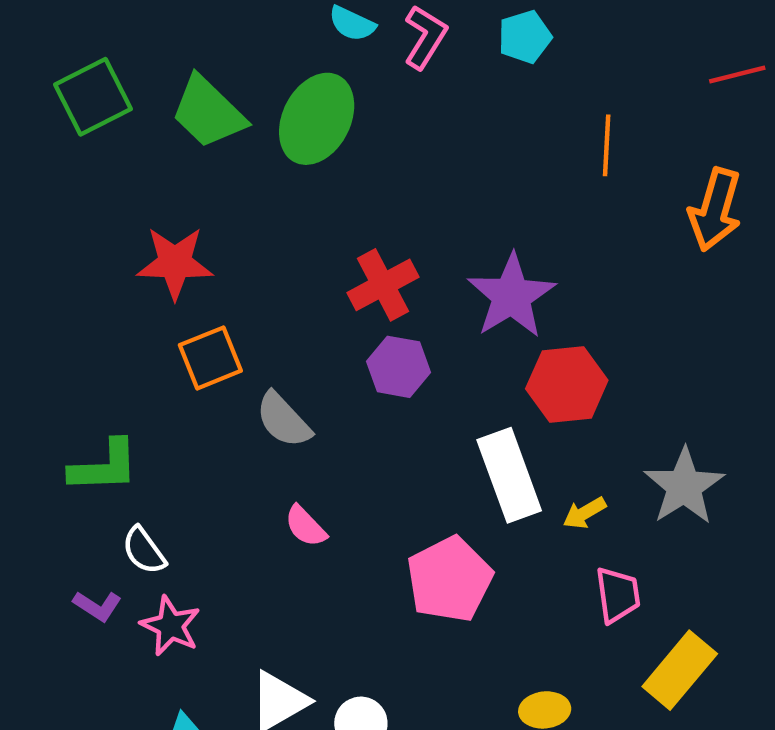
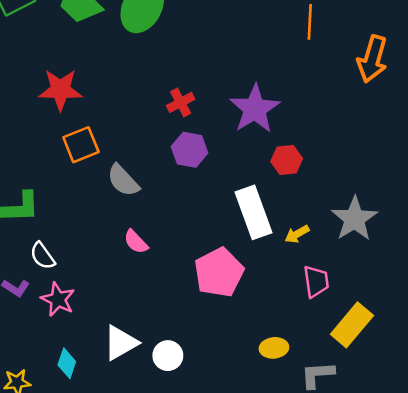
red cross: (383, 285) -> (181, 102), size x0.7
red hexagon: (567, 385) -> (287, 160), size x0.7

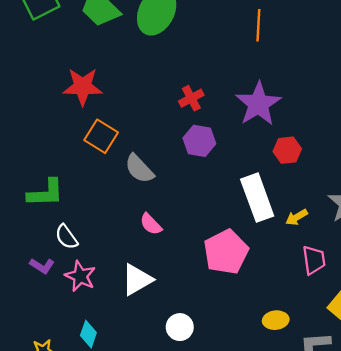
orange line: (310, 22) -> (258, 25), moved
orange square: (81, 145) -> (101, 136), turned -36
white triangle: (121, 343) -> (137, 280), moved

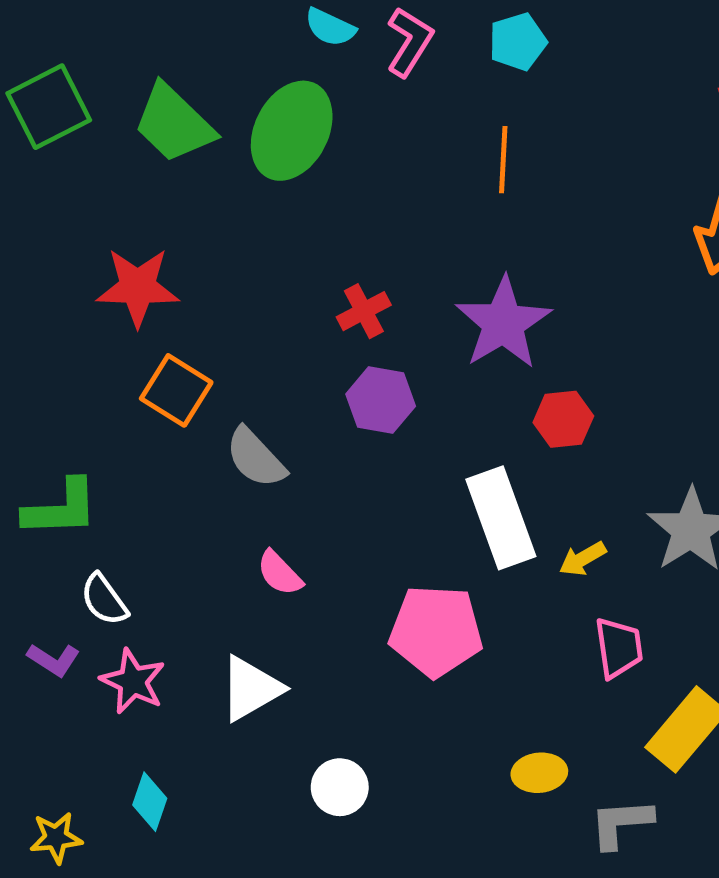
pink pentagon: (226, 252) -> (436, 631), turned 30

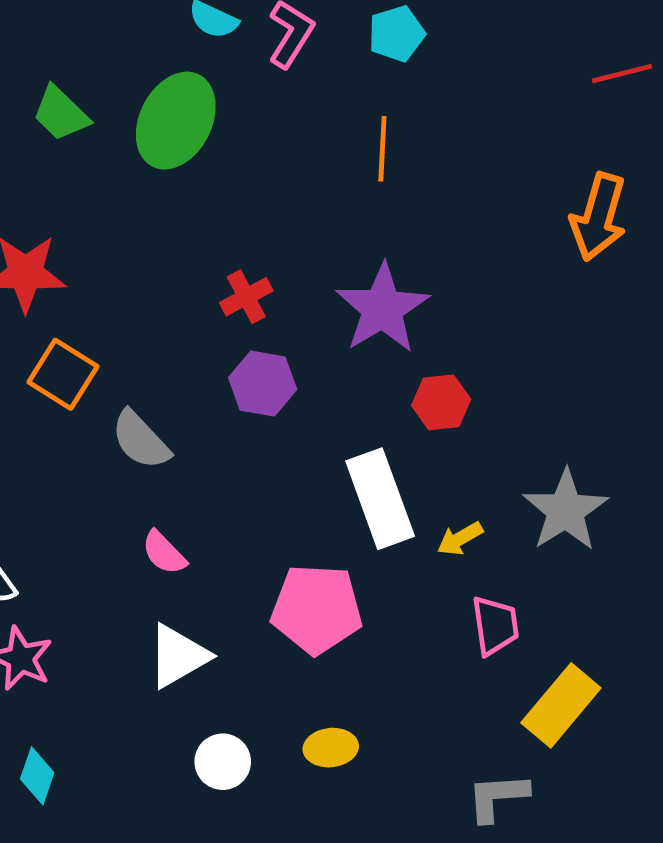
green trapezoid: (174, 123) -> (61, 114), size x0.7
white triangle: (251, 689) -> (178, 656), moved
yellow ellipse: (539, 773) -> (331, 748), moved

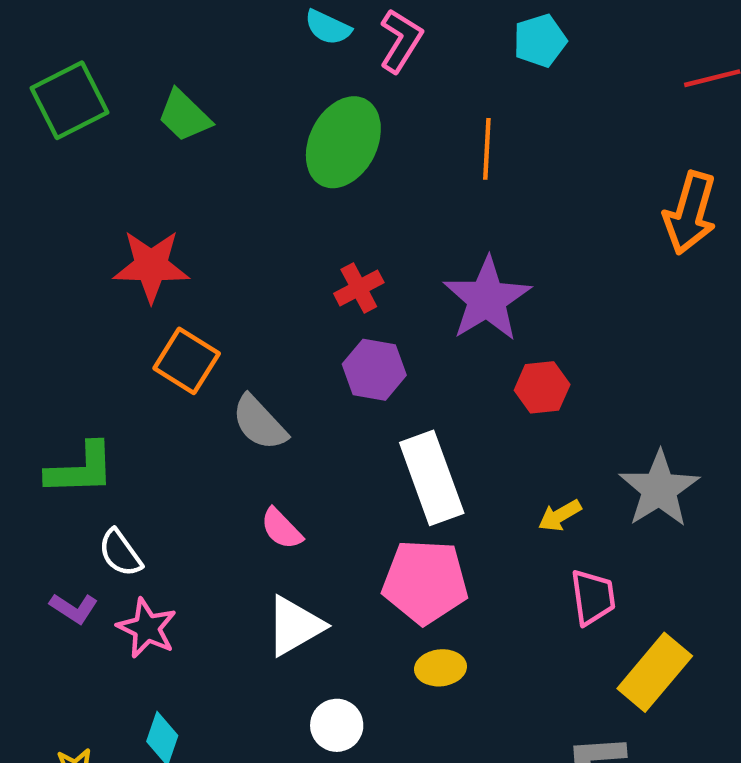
cyan pentagon: (397, 34) -> (540, 41), moved
green ellipse: (176, 121) -> (343, 142), moved
white rectangle: (380, 499) -> (432, 478), moved
yellow ellipse: (331, 748) -> (441, 668), moved

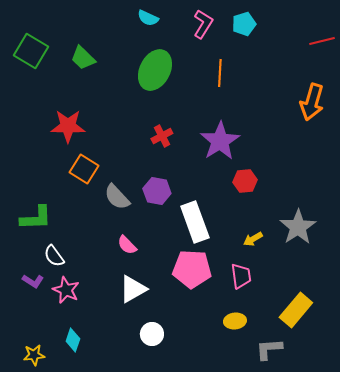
pink L-shape: (401, 41) -> (203, 24), moved
green square: (69, 100) -> (31, 51), turned -32
purple hexagon: (374, 370) -> (157, 191), moved
pink trapezoid: (593, 597) -> (241, 276), moved
yellow ellipse: (441, 668) -> (235, 321), moved

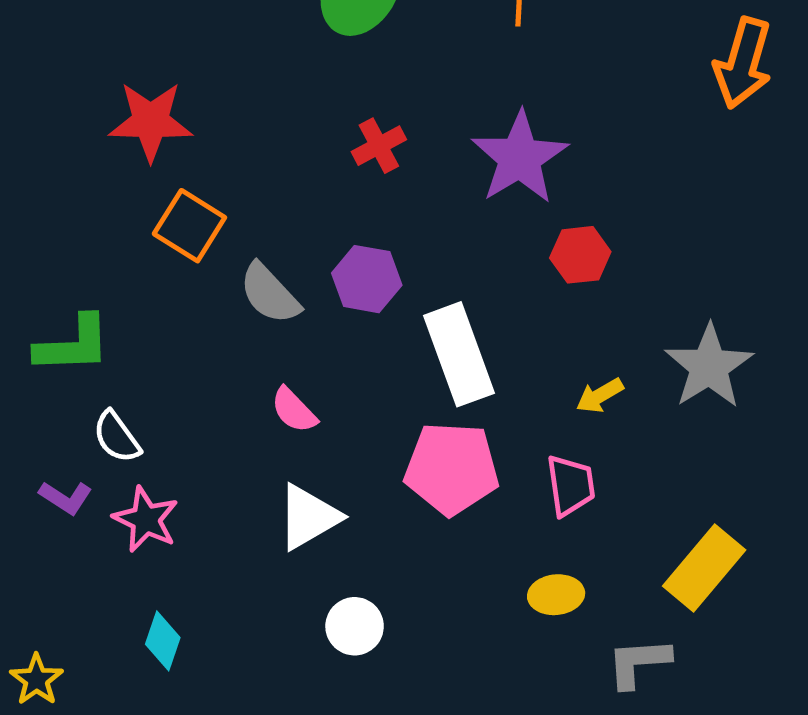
yellow star: (34, 355) -> (37, 680), moved, turned -30

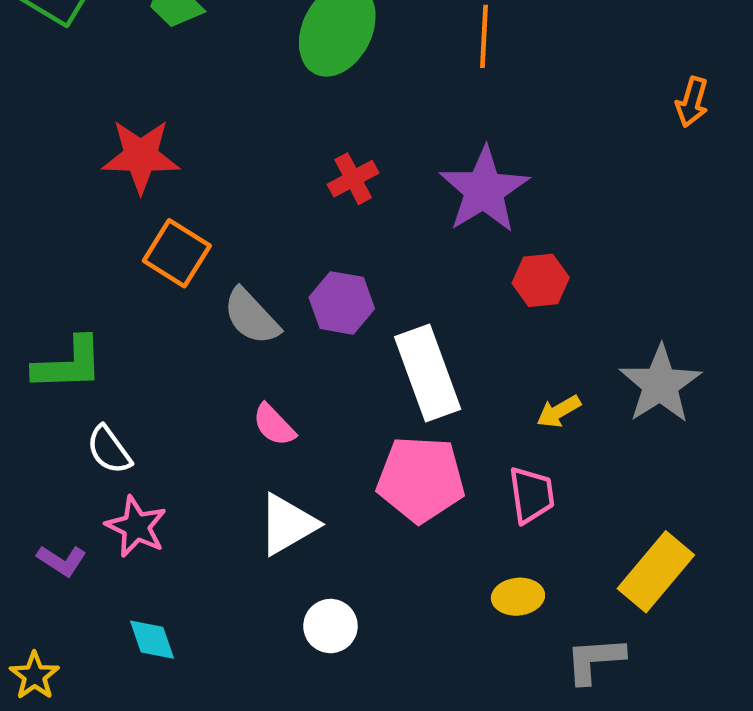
orange arrow: (743, 63) -> (692, 102), size x0.6
purple L-shape: (66, 498) -> (62, 560), moved
cyan diamond: (163, 641) -> (152, 640), turned -38

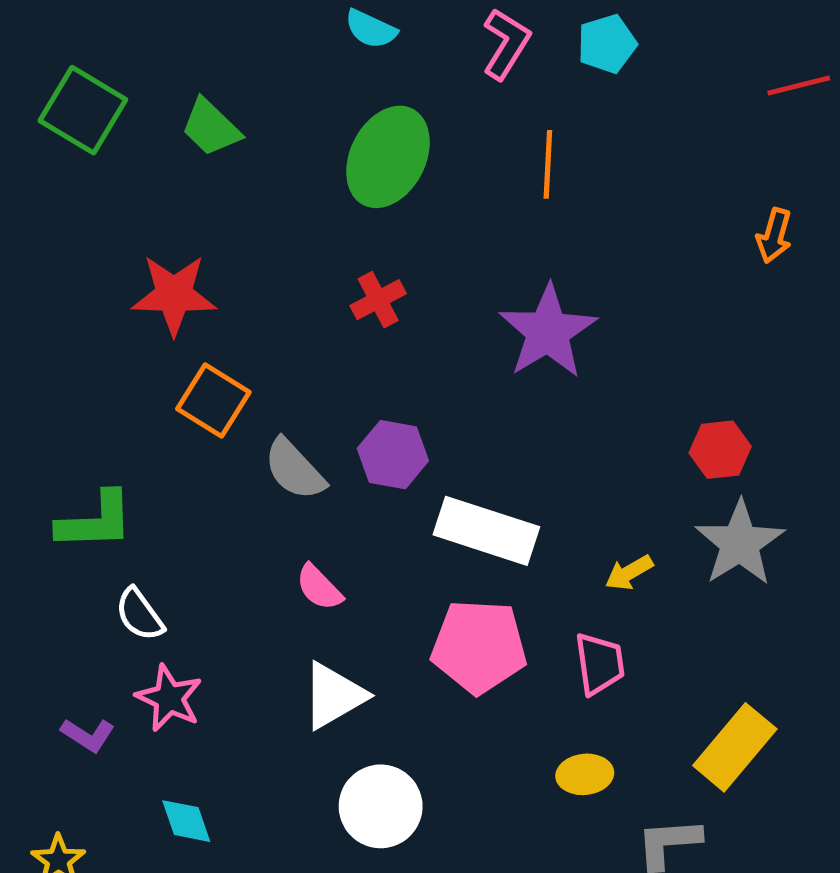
red cross: (353, 179) -> (378, 300), moved
red hexagon: (541, 280) -> (720, 450), moved
white rectangle: (428, 373) -> (486, 531), turned -52
white circle: (330, 626) -> (381, 806), size x1.4

